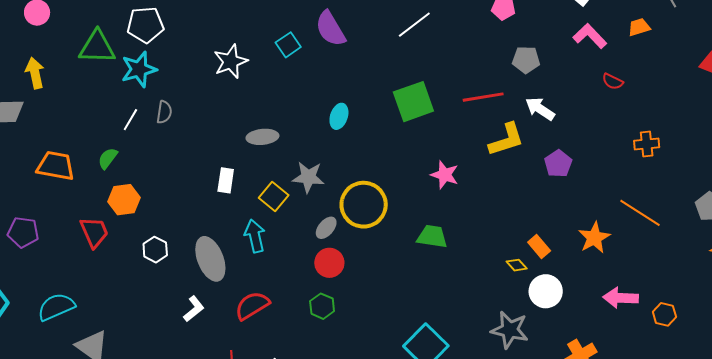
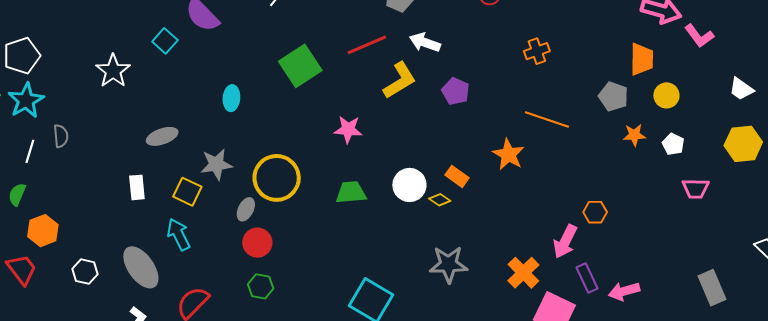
white circle: (546, 291) -> (409, 185), moved
pink arrow: (621, 298) -> (565, 241), moved, turned -52

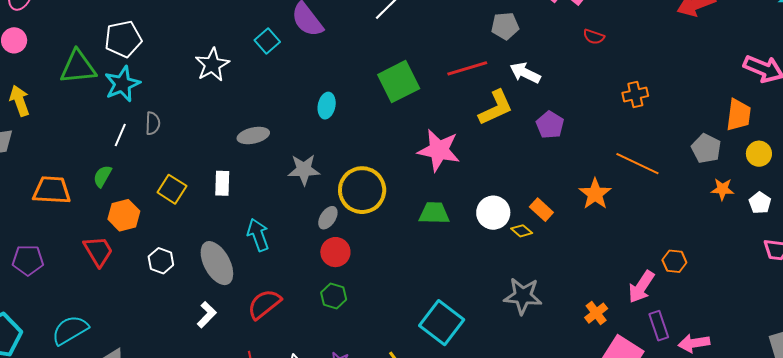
pink star: (348, 129) -> (439, 150), size x1.5
yellow square: (187, 192) -> (172, 189), moved
orange cross: (523, 273) -> (596, 313), size x0.7

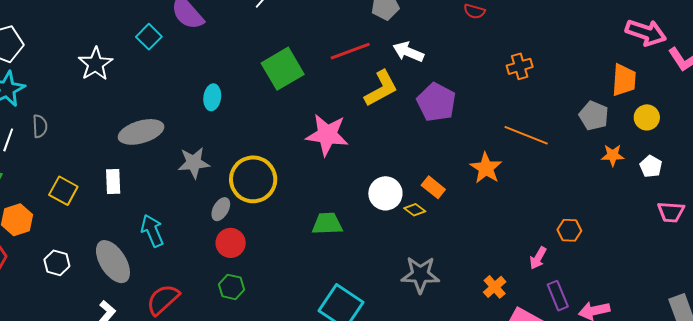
purple pentagon: (550, 125) -> (436, 102), size x1.4
gray ellipse: (253, 136) -> (141, 132), size x1.4
green trapezoid: (434, 213) -> (327, 224), moved
pink arrow: (641, 287) -> (538, 258), size x0.7

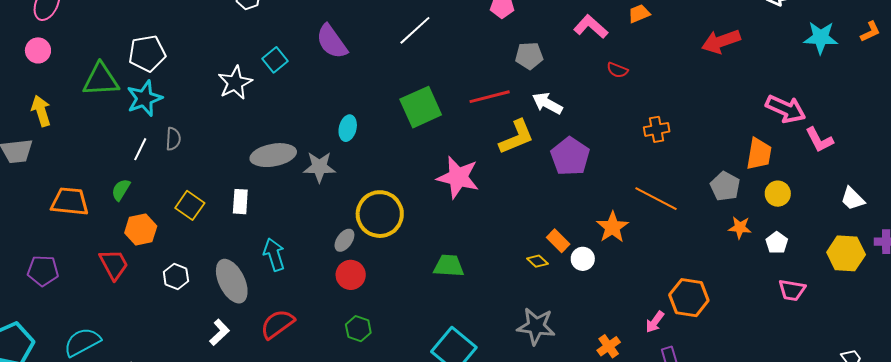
cyan square: (149, 37) -> (275, 60), moved
gray star: (194, 163) -> (319, 167), moved
white circle: (385, 193) -> (583, 259), moved, size x0.7
orange hexagon: (569, 230) -> (689, 298), size x1.6
green hexagon: (232, 287) -> (358, 329), moved

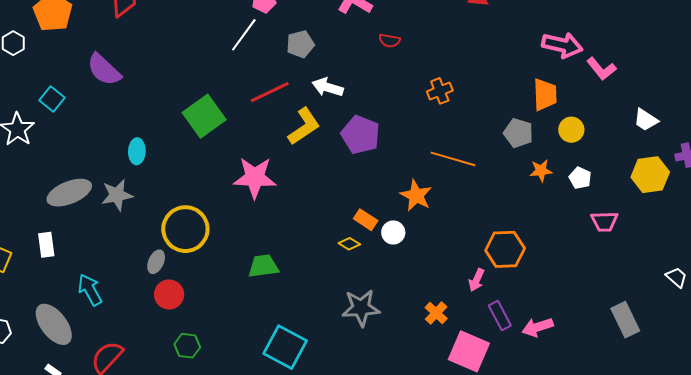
white line: (415, 30) -> (244, 35), moved

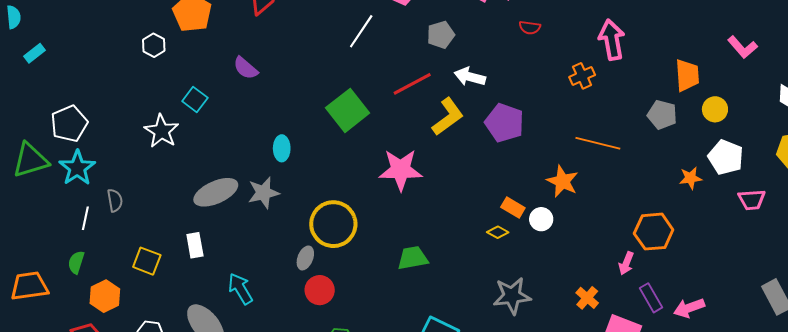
white line: (244, 35) -> (361, 31), moved
pink arrow: (562, 45) -> (612, 40), moved, turned -111
purple semicircle: (104, 70) -> (246, 68), size x0.7
orange star: (541, 171) -> (691, 178), moved
white pentagon: (580, 178) -> (726, 157), size x1.6

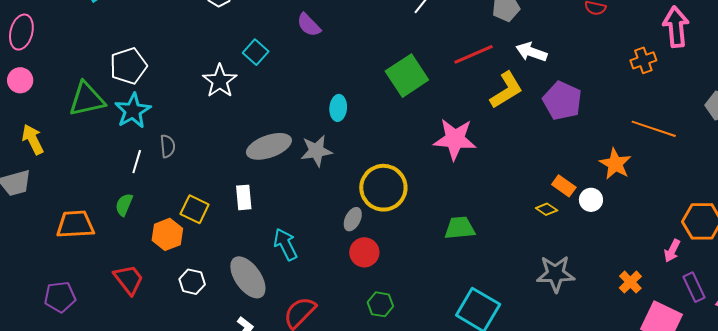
orange hexagon: (105, 296) -> (167, 234), moved

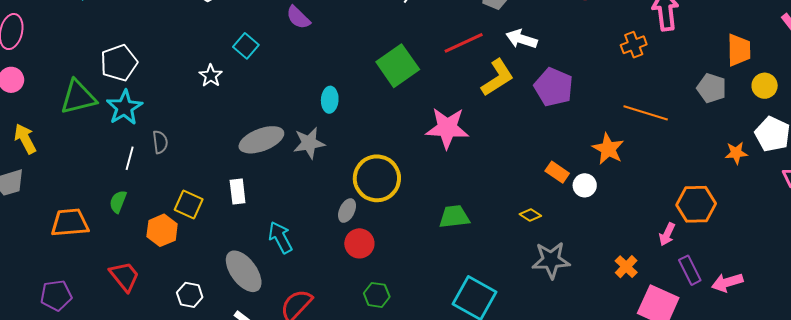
white star: (220, 81) -> (211, 76), size x0.7
yellow diamond: (547, 209) -> (530, 215), moved
white hexagon: (192, 282) -> (190, 295), moved

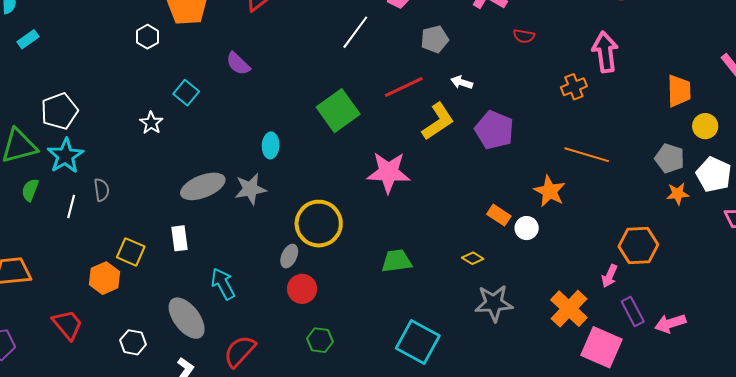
white arrow: (522, 39) -> (462, 82), size x0.7
gray pentagon: (712, 88) -> (670, 158), moved
green semicircle: (118, 202) -> (30, 190), moved
orange cross: (626, 267) -> (569, 309), size x1.6

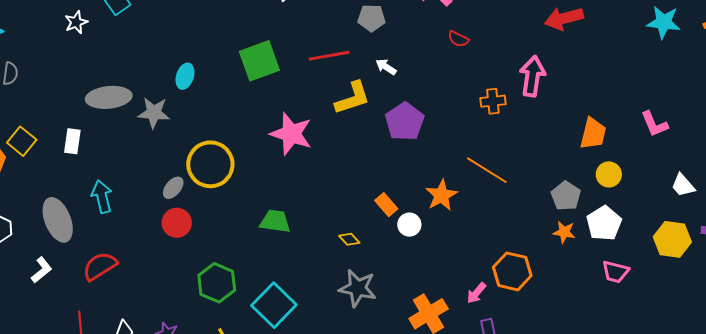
green hexagon: (320, 340) -> (217, 283), moved, size x1.5

